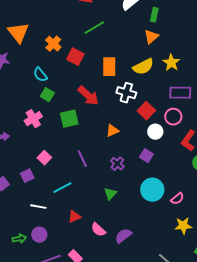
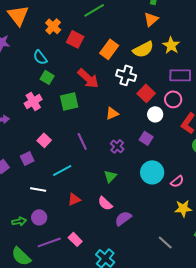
orange rectangle: (109, 67) -> (109, 49), turned 36
pink semicircle: (98, 230) -> (105, 203), moved

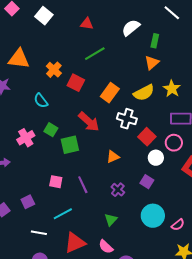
orange triangle: (18, 15) -> (19, 59), turned -45
green square: (47, 77) -> (51, 130), moved
pink cross: (33, 101) -> (26, 138), moved
pink square: (44, 140) -> (56, 182), moved, turned -32
red triangle: (74, 199) -> (75, 243), size x1.6

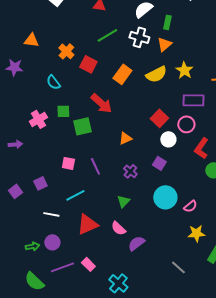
orange triangle: (19, 59) -> (31, 40), size x0.7
white cross: (127, 119) -> (139, 37), moved
green square: (51, 130) -> (63, 111), turned -32

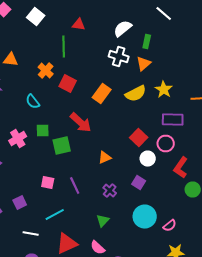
green line: (107, 35) -> (64, 46), moved, turned -60

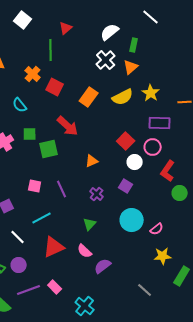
red triangle: (79, 24) -> (66, 28), turned -48
white cross: (119, 56) -> (106, 60), turned 30
white line: (31, 234) -> (18, 237), turned 35

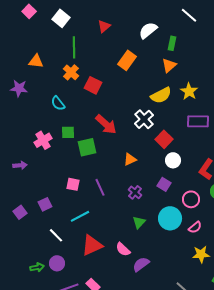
green line: (51, 50) -> (74, 47), moved
white cross: (106, 60) -> (144, 119), moved
orange rectangle: (89, 97) -> (127, 60), moved
pink circle: (153, 147) -> (191, 199), moved
green triangle: (90, 224) -> (139, 222), moved

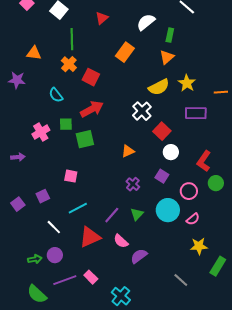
red arrow: (106, 124) -> (92, 109), moved, turned -70
purple line: (100, 187) -> (112, 215), moved, turned 66

